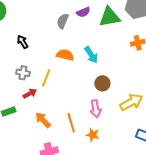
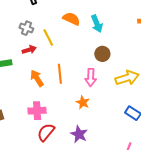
yellow line: (46, 78) -> (48, 37), turned -60
orange line: (71, 123) -> (60, 74), moved

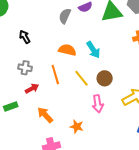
yellow line: (48, 37) -> (82, 78), moved
orange line: (60, 74) -> (55, 74), moved
orange star: (83, 102) -> (77, 127), moved

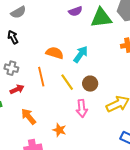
gray semicircle: (65, 16) -> (18, 12), moved, turned -147
cyan arrow: (93, 50) -> (81, 54), turned -114

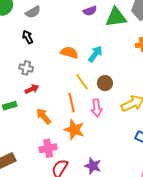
orange line: (41, 77) -> (72, 103), moved
orange star: (59, 130) -> (74, 130), size x1.5

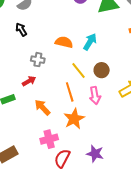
gray cross: (26, 68) -> (38, 60), moved
orange star: (74, 130) -> (74, 119), turned 30

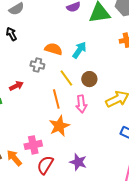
gray cross: (38, 60) -> (37, 65), moved
orange arrow: (42, 107) -> (14, 158), moved

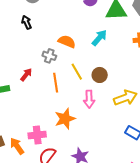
cyan arrow: (79, 50) -> (99, 38), moved
red arrow: (16, 86) -> (26, 75), turned -32
orange line: (56, 99) -> (56, 83), moved

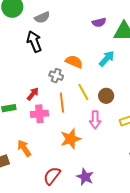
black arrow: (27, 22) -> (34, 42), size x1.5
pink cross: (37, 135) -> (39, 114), moved
orange arrow: (17, 146) -> (24, 148), moved

